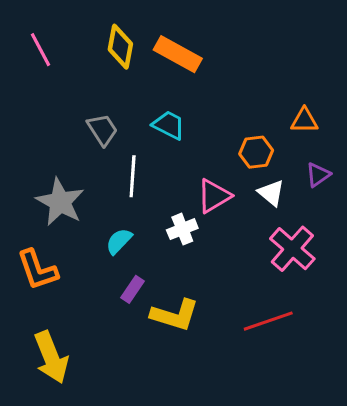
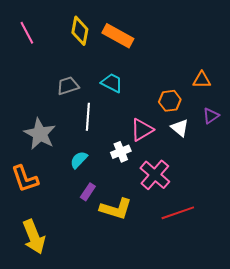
gray trapezoid: (102, 130) -> (68, 86), turned -75
pink cross: (292, 249) -> (155, 175), moved

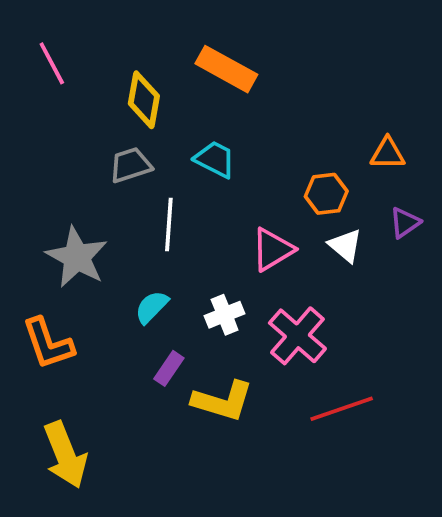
yellow diamond: (80, 31) -> (144, 100), moved
white cross: (121, 152) -> (225, 315), moved

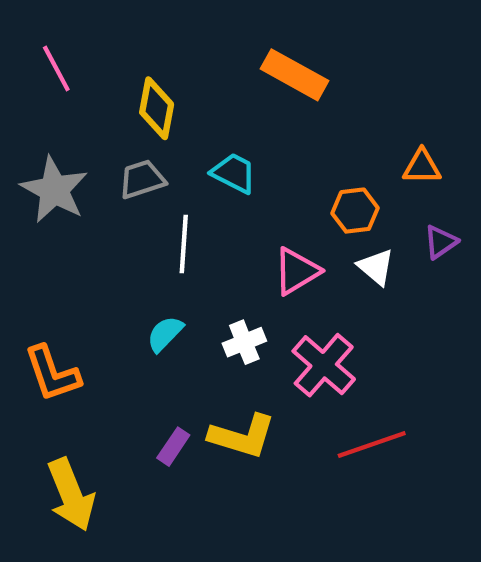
orange rectangle: (226, 69) -> (294, 75), moved
gray star: (77, 257) -> (54, 190), moved
purple rectangle: (169, 368) -> (173, 447), moved

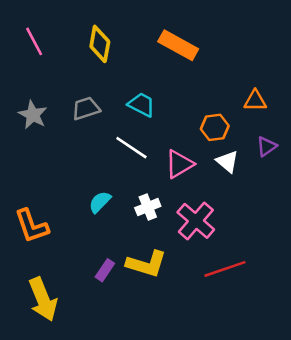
yellow diamond: (157, 108) -> (100, 44), moved
gray star: (54, 190) -> (33, 115), size x0.7
white line: (184, 244) -> (131, 148), moved, turned -60

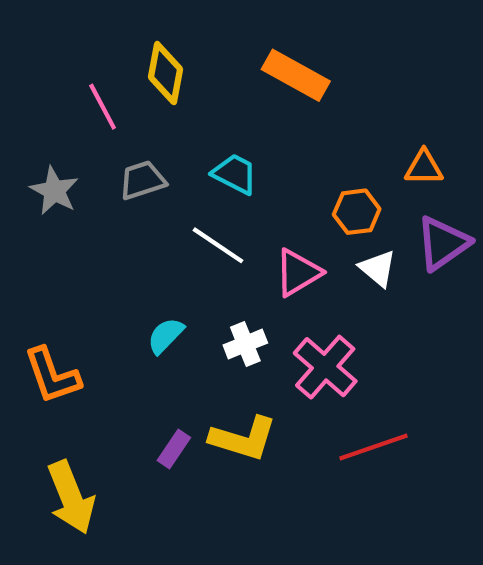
pink line: (34, 41) -> (103, 107), moved
purple triangle: (267, 146) -> (443, 243), size x1.6

